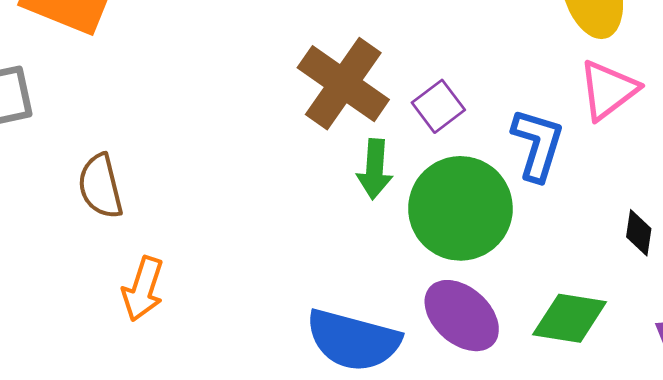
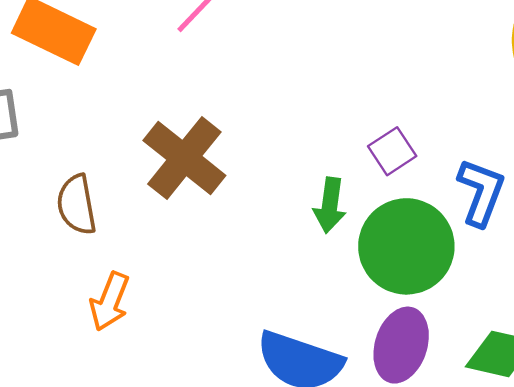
brown cross: (343, 84) -> (184, 158), moved
purple ellipse: (462, 316) -> (401, 345), turned 62

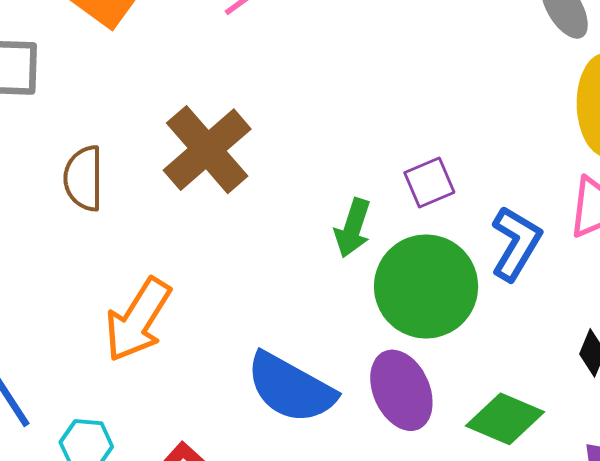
orange arrow: (110, 302) -> (138, 320), moved, size x1.4
purple ellipse: (401, 345) -> (401, 390), turned -52

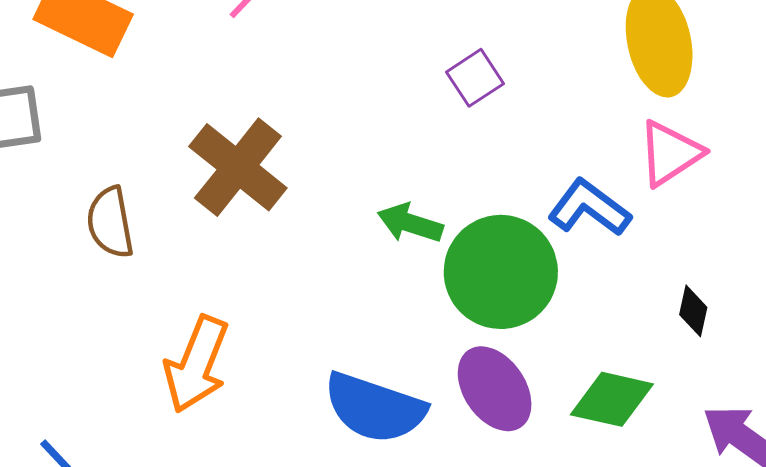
purple square: (429, 182) -> (475, 78), moved
green arrow: (353, 228) -> (410, 223), turned 100
blue L-shape: (516, 243) -> (589, 208), turned -74

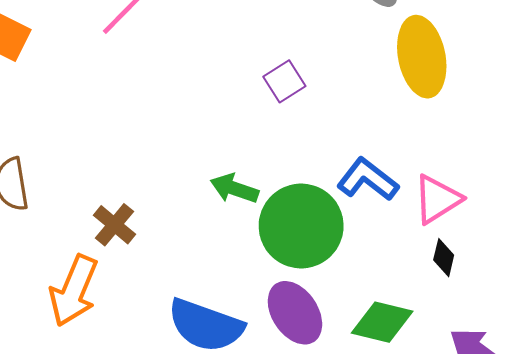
pink triangle: (670, 153) -> (437, 199), moved
brown cross: (238, 167) -> (114, 225), moved, size x0.6

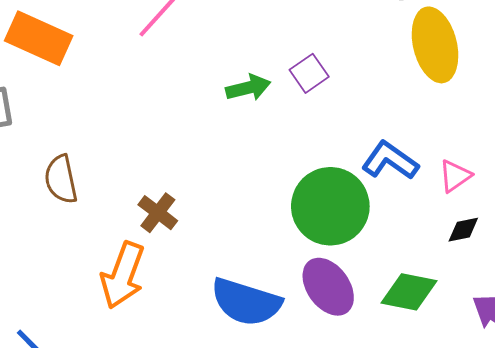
green arrow: (234, 189) -> (248, 88), moved, turned 150
pink triangle: (437, 199) -> (455, 176), size x0.7
black diamond: (444, 258) -> (463, 230), turned 68

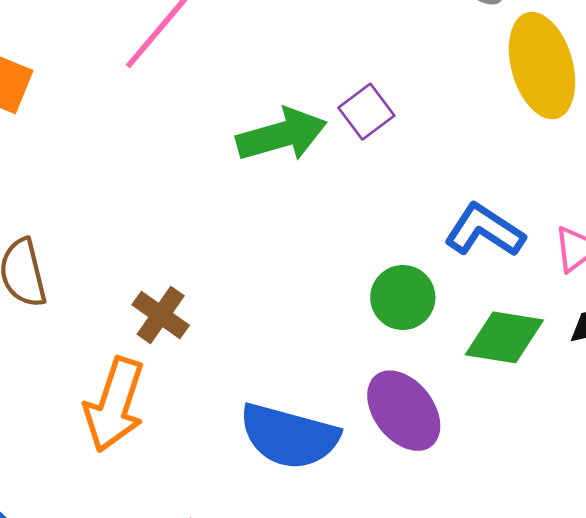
green arrow: (248, 88) -> (282, 135), size x1.4
green circle: (330, 206) -> (403, 298), size x0.6
green diamond: (409, 292) -> (504, 337), moved

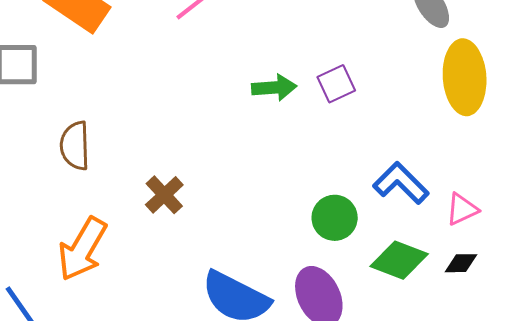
green arrow: (282, 135) -> (274, 88), size x0.7
orange arrow: (114, 405) -> (82, 249), moved

